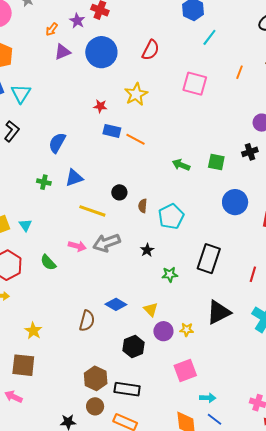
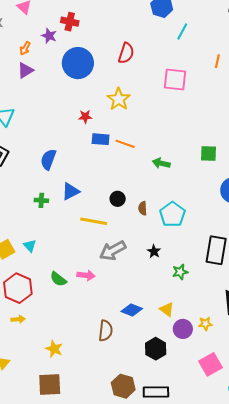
purple triangle: (62, 52) -> (25, 70), moved
green arrow: (181, 165) -> (161, 163), moved
pink arrow: (77, 246) -> (86, 275), moved

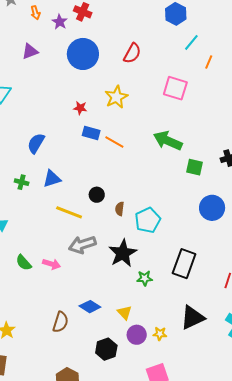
orange arrow: (25, 48) -> (35, 13), moved, turned -56
orange line: (217, 61) -> (209, 62), moved
green arrow: (161, 163) -> (168, 141), moved, size x1.6
black star: (154, 251) -> (123, 253), size x2.0

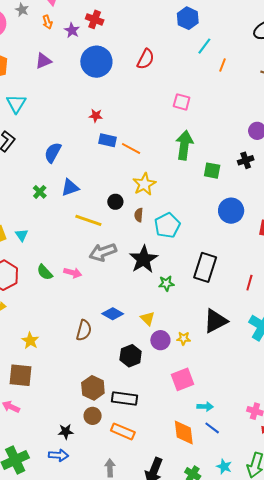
pink square: (175, 88) -> (182, 102), moved, size x0.7
yellow star: (116, 97) -> (144, 184), moved
green arrow: (168, 141) -> (184, 145), turned 76
green cross: (22, 182) -> (40, 192), turned 32

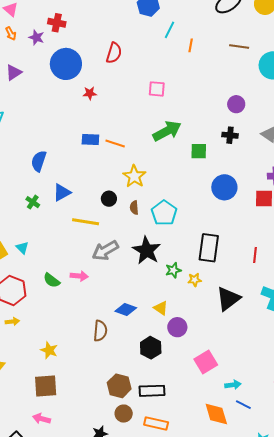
red star: (96, 116) -> (90, 93), moved
green arrow: (184, 145) -> (167, 131), turned 64
black cross: (246, 160) -> (230, 135), turned 35
yellow star: (184, 338) -> (195, 280), moved

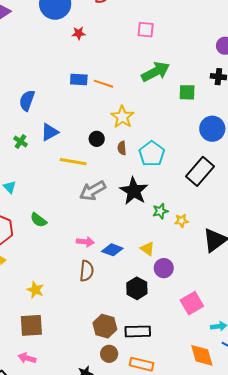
black rectangle: (209, 248) -> (200, 171), moved, turned 32
pink arrow: (79, 276) -> (85, 242), moved

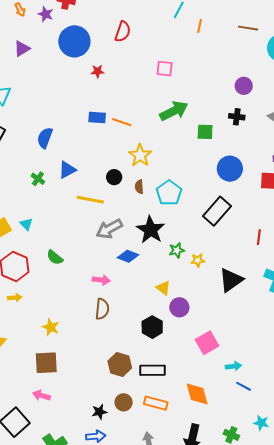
blue diamond: (112, 250) -> (128, 256), moved
brown circle: (109, 354) -> (124, 402), moved
orange diamond: (202, 355) -> (197, 394), moved

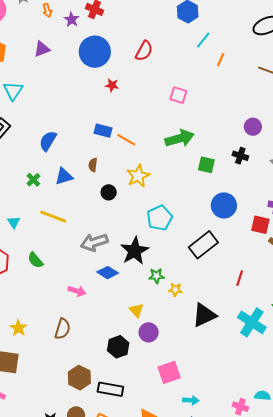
brown semicircle: (139, 187) -> (93, 165), moved
yellow line: (90, 200) -> (53, 217), moved
brown semicircle: (102, 309) -> (63, 329), moved

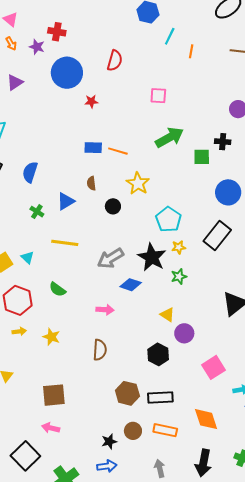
blue semicircle: (48, 141) -> (30, 172), moved
black cross: (240, 156) -> (223, 142), moved
yellow star: (175, 290) -> (179, 247), moved
yellow star: (18, 328) -> (51, 337), moved

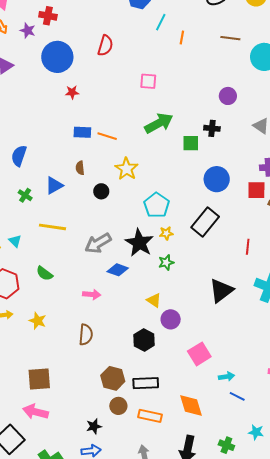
red star: (91, 101) -> (72, 92), moved
pink arrow: (51, 428) -> (35, 412), size x1.4
brown circle: (133, 431) -> (118, 406), moved

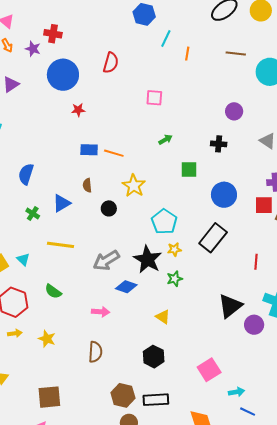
green arrow: (159, 123) -> (165, 140), size x0.5
green square: (191, 143) -> (189, 169), moved
purple circle: (171, 319) -> (254, 325), moved

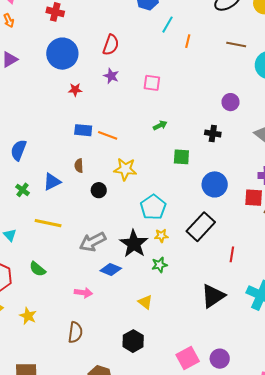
purple star: (33, 49) -> (111, 76), moved
yellow star: (134, 186) -> (125, 169), turned -30
red line: (256, 262) -> (232, 254), moved
purple circle: (254, 325) -> (220, 359), moved

